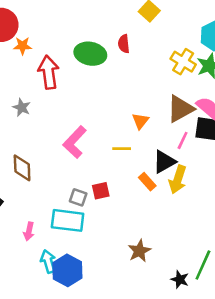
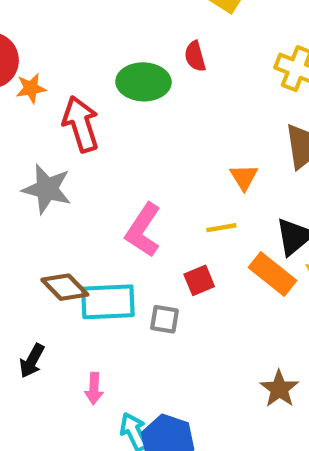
gray star: (22, 107) -> (47, 189), size x1.6
brown diamond: (22, 168) -> (65, 287), turned -32
orange rectangle: (147, 182) -> (273, 274), size x1.5
red square: (101, 191) -> (199, 280), moved
cyan rectangle: (68, 220) -> (108, 302), moved

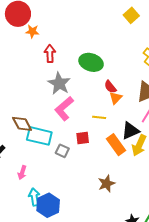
red semicircle: (195, 56) -> (110, 87), moved, turned -40
green ellipse: (144, 82) -> (91, 62), moved
red arrow: (81, 124) -> (50, 54), size x0.7
gray star: (47, 189) -> (59, 83), moved
brown star: (279, 389) -> (106, 184), moved

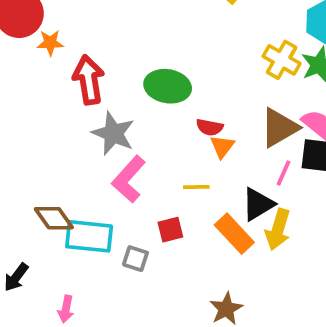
red arrow: (50, 54) -> (89, 80), size x1.4
red semicircle: (110, 87) -> (210, 127), turned -32

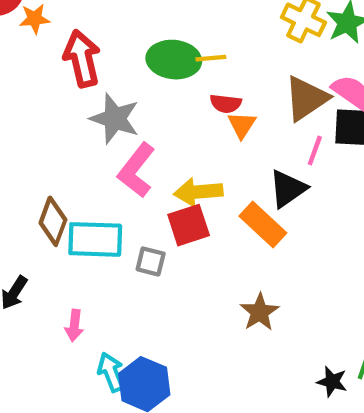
yellow line: (196, 187) -> (211, 58), moved
brown diamond: (54, 218) -> (53, 221), turned 60
yellow arrow: (278, 229) -> (198, 192), moved, turned 72
red square: (170, 230) -> (189, 225), size x1.4

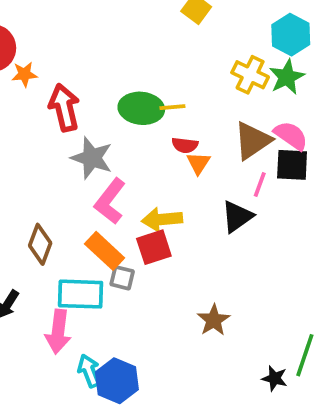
orange rectangle: (263, 225) -> (105, 251), moved
cyan rectangle: (95, 239) -> (81, 294), moved
pink arrow: (74, 325) -> (58, 332), size x1.6

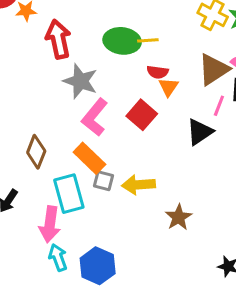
yellow arrow: (162, 219) -> (138, 185), moved
red square: (154, 247) -> (142, 115), moved, turned -32
cyan rectangle: (81, 294) -> (69, 194), turned 72
cyan arrow: (89, 371) -> (58, 258), moved

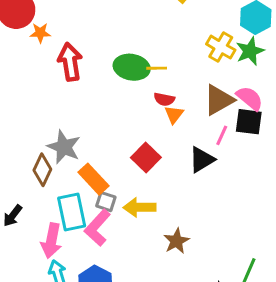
gray star: (80, 81) -> (64, 147), moved
red square: (142, 115) -> (146, 157), moved
pink L-shape: (95, 117) -> (98, 228), moved

